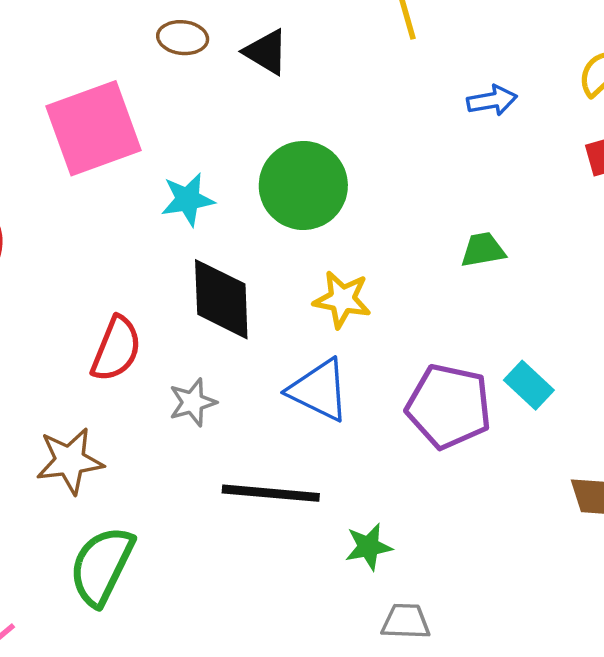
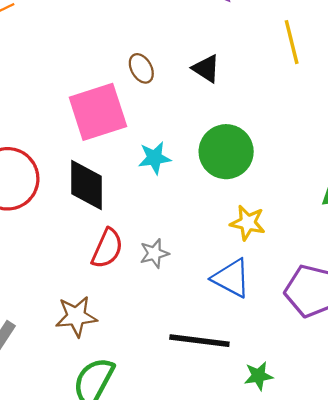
brown ellipse: (183, 38) -> (141, 68), moved, turned 52
black diamond: (221, 299) -> (87, 185), moved
gray star: (193, 402) -> (154, 253), moved

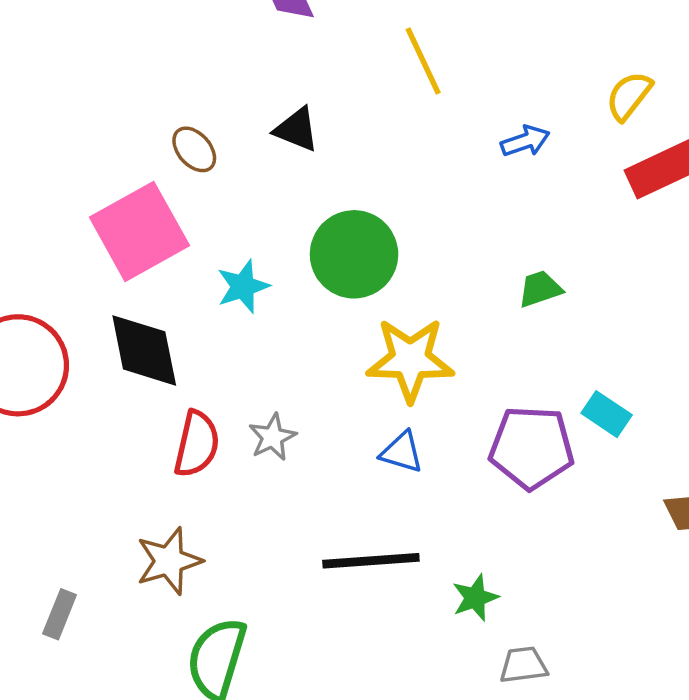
yellow star: (248, 223) -> (410, 360), size x1.5
blue triangle: (231, 278) -> (402, 452), size x0.7

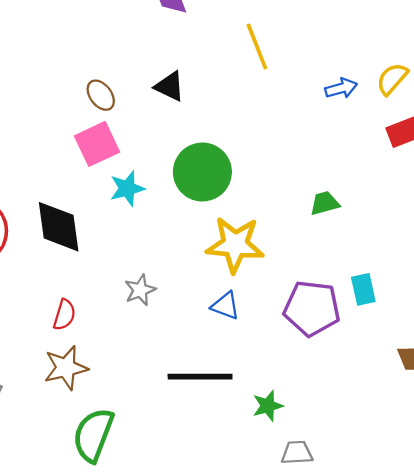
blue arrow: (525, 141) -> (341, 88), moved
pink square: (139, 231) -> (97, 144), moved, size x0.7
cyan rectangle: (607, 414) -> (363, 289), turned 40
red semicircle: (197, 444) -> (64, 315), moved, size x0.7

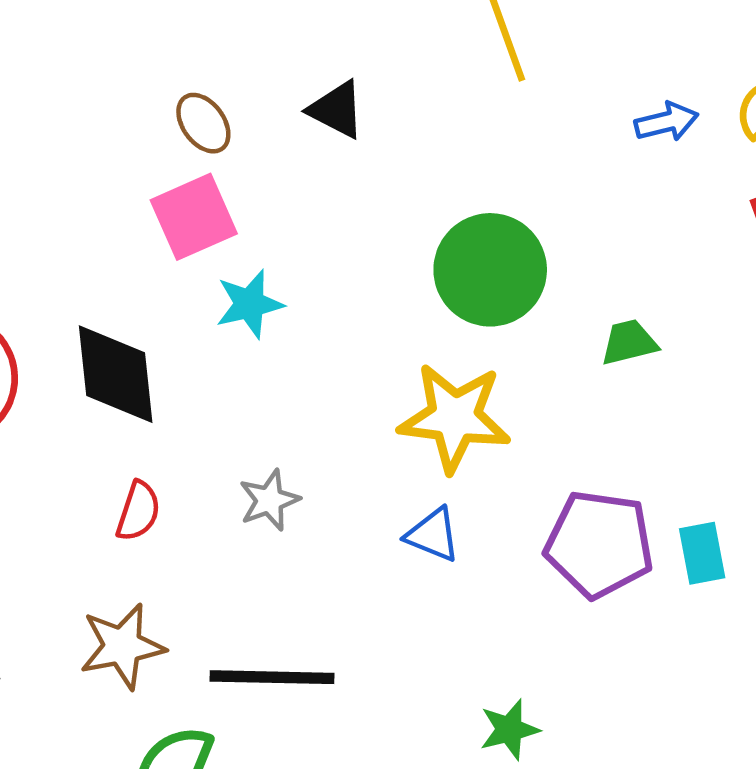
green circle: (202, 172) -> (490, 270), moved
cyan rectangle: (363, 289) -> (702, 553), moved
red semicircle: (64, 315) -> (138, 511), moved
black line: (200, 377) -> (272, 677), moved

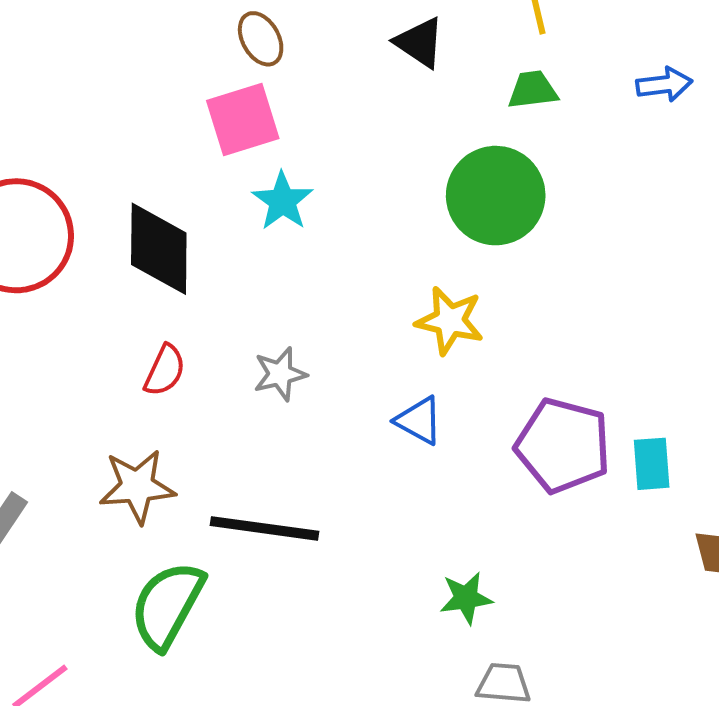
black triangle: (336, 110) -> (420, 43), moved
cyan star: (249, 304) -> (283, 201), turned -30
green trapezoid: (629, 342) -> (533, 90), moved
yellow star: (455, 418) -> (450, 321), size x0.7

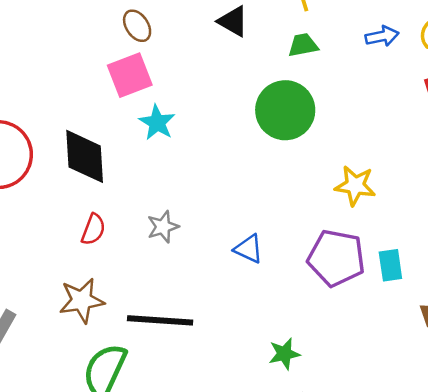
yellow star: (450, 321) -> (355, 186), moved

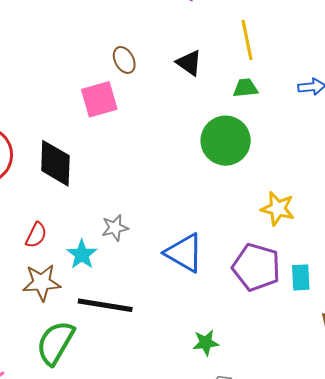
brown ellipse: (137, 26) -> (124, 60), moved
cyan star: (157, 123) -> (82, 254), moved
red semicircle: (93, 229) -> (36, 235), moved
blue triangle: (249, 249) -> (184, 253), size x1.6

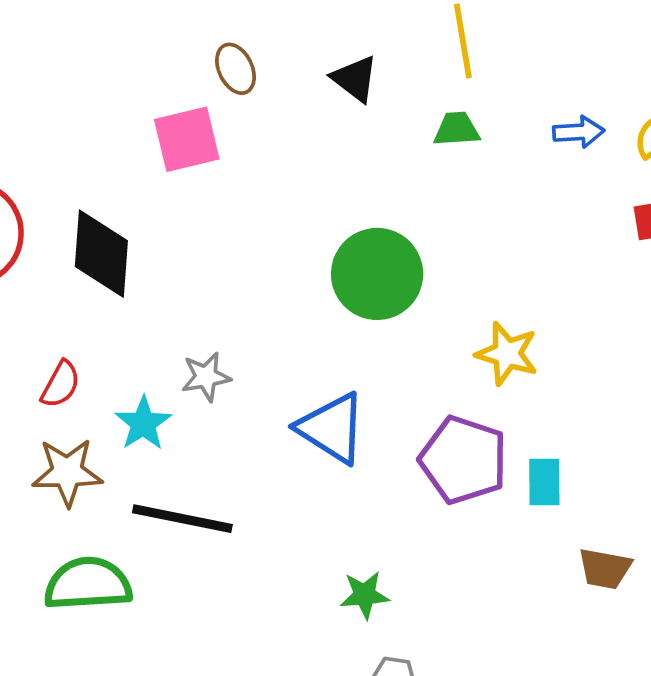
green circle: (226, 141) -> (377, 274), moved
green semicircle: (55, 343) -> (88, 584), turned 54

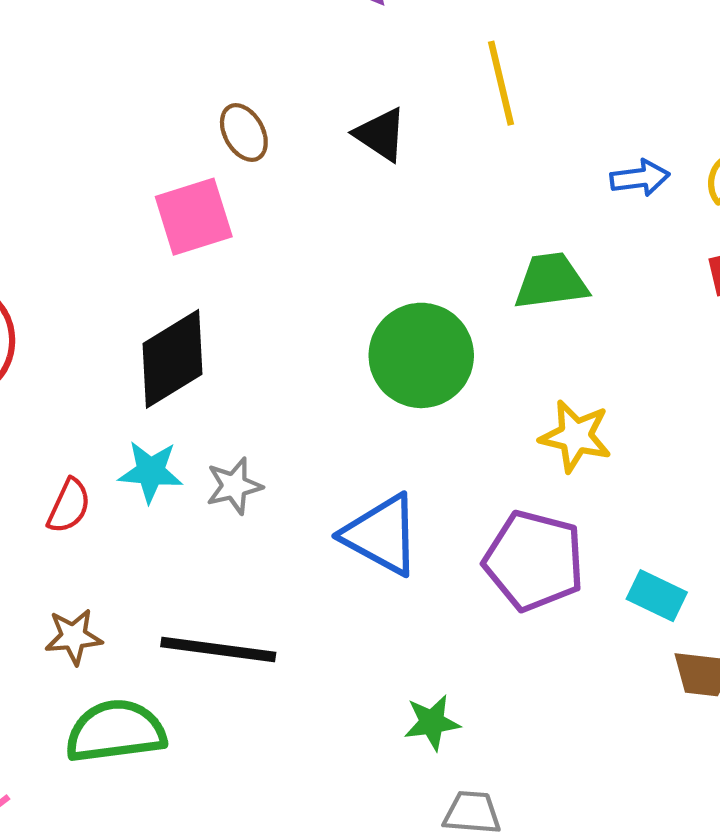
green trapezoid: (457, 129) -> (551, 281), moved, size x1.4
black diamond: (101, 254) -> (173, 359), moved, turned 58
cyan star: (143, 423) -> (151, 472), moved, turned -30
brown star: (67, 472) -> (74, 637), moved, size x0.7
cyan rectangle: (544, 482) -> (657, 596), moved, turned -60

